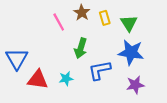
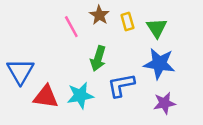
cyan star: (66, 79) -> (80, 95), size x1.5

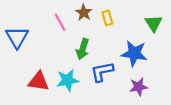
green triangle: (157, 28) -> (154, 23), moved
blue triangle: (20, 71) -> (17, 37), moved

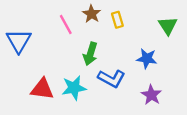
blue star: (134, 53) -> (147, 58), size x0.7
blue L-shape: (102, 72) -> (111, 78), turned -140
purple star: (139, 87) -> (151, 95), turned -30

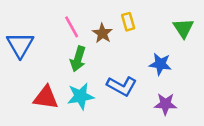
brown star: (92, 14) -> (102, 33), moved
green arrow: (90, 54) -> (78, 59), moved
purple star: (151, 95) -> (165, 104), turned -30

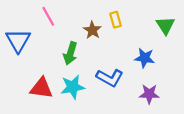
pink line: (72, 27) -> (48, 16), moved

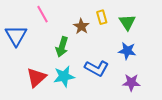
green triangle: (165, 26) -> (127, 22), moved
red triangle: (41, 88) -> (36, 77), turned -50

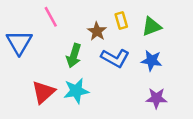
green triangle: (127, 22) -> (152, 27), turned 42
blue L-shape: (97, 68) -> (115, 58), moved

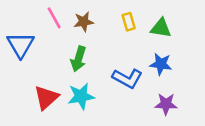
green triangle: (152, 27) -> (161, 28), turned 30
brown star: (97, 31) -> (84, 22), moved, turned 30
blue L-shape: (115, 58) -> (127, 78), moved

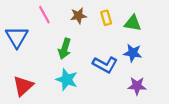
brown star: (84, 22) -> (78, 16), moved
cyan star: (81, 96) -> (67, 79), turned 30
red triangle: (46, 98) -> (23, 86), moved

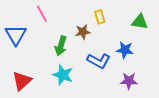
brown star: (78, 16) -> (83, 32), moved
green triangle: (133, 23) -> (140, 22), moved

